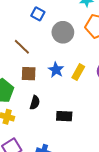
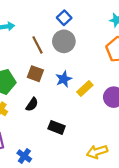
gray circle: (63, 32) -> (64, 41), moved

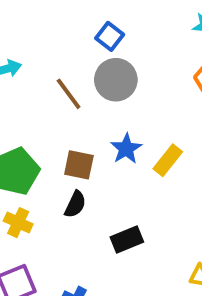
brown square: (35, 74) -> (79, 165), moved
black rectangle: (57, 127) -> (127, 240), turned -35

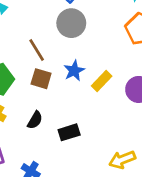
brown line: (69, 94) -> (37, 50), moved
black semicircle: (75, 204) -> (35, 120), moved

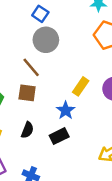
brown line: (37, 50) -> (31, 67), moved
blue star: (74, 71) -> (66, 110), moved

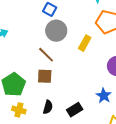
yellow rectangle: (81, 86) -> (85, 43), moved
blue star: (66, 110) -> (104, 96), moved

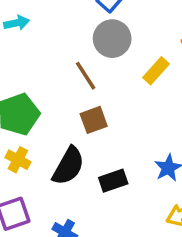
brown square: (45, 76) -> (94, 120), moved, turned -35
black semicircle: (48, 107) -> (68, 166), size x1.6

